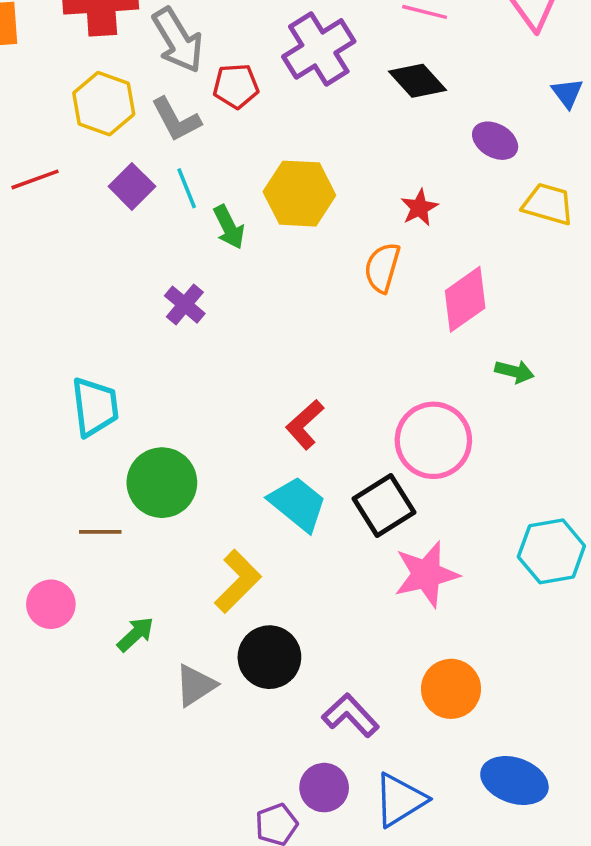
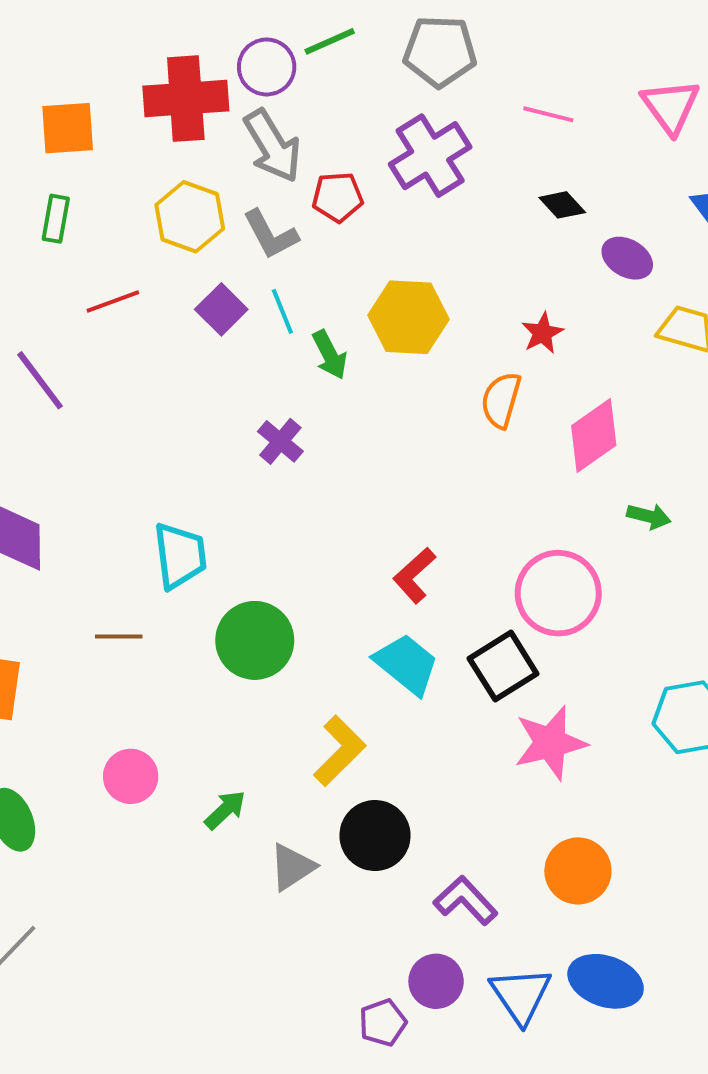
black diamond: (418, 81) -> (562, 205), moved, size x0.7
brown line: (100, 532) -> (119, 636), moved
blue ellipse: (514, 781) -> (606, 981), moved
blue triangle: (400, 800) -> (521, 995), turned -32

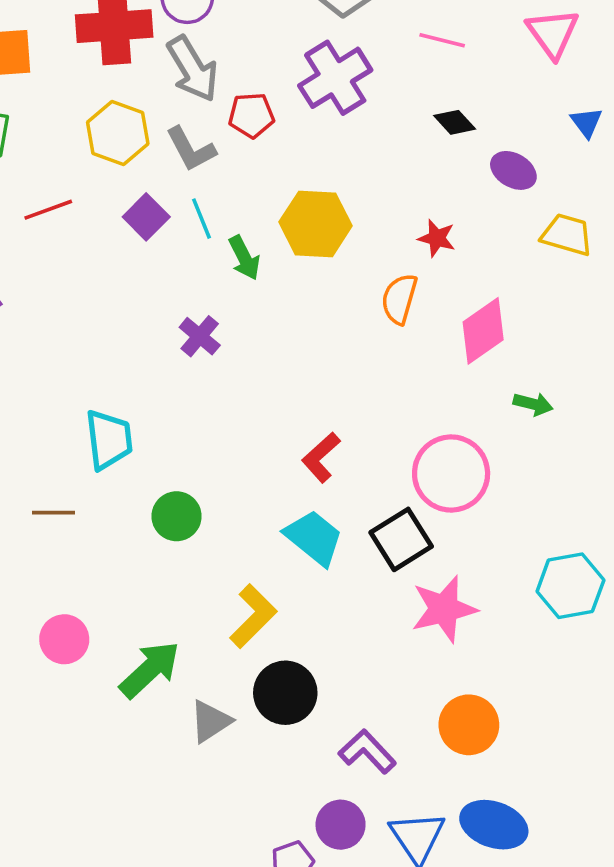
red star: (542, 333) -> (437, 238), turned -30
green circle: (255, 640) -> (177, 516), size x0.7
green arrow: (225, 810) -> (150, 670), size x1.6

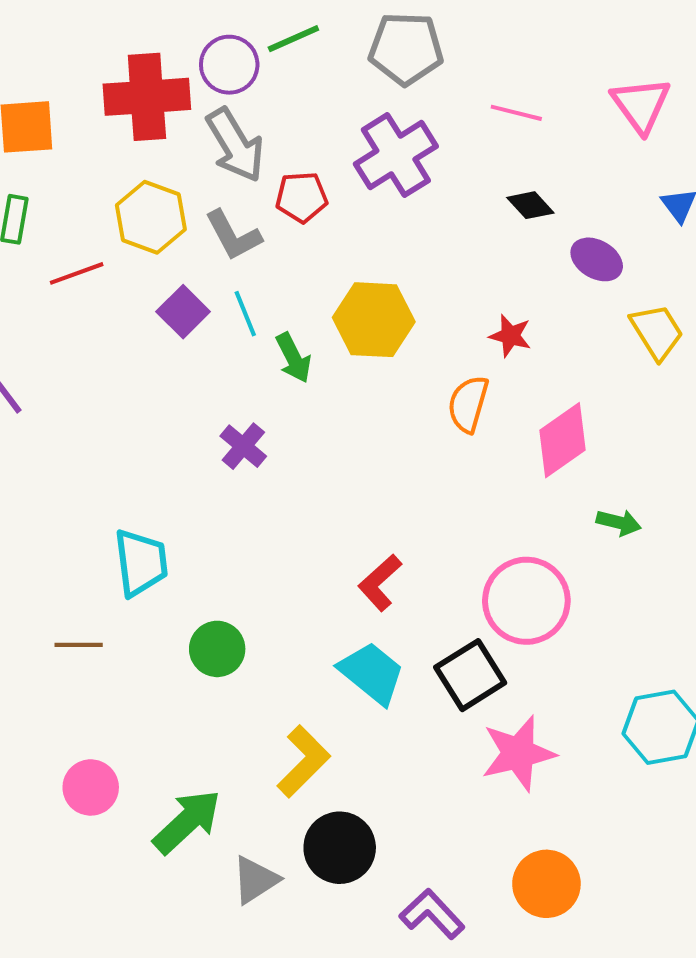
red line: (48, 210) -> (77, 273), moved
yellow trapezoid: (567, 235) -> (657, 332), turned 42

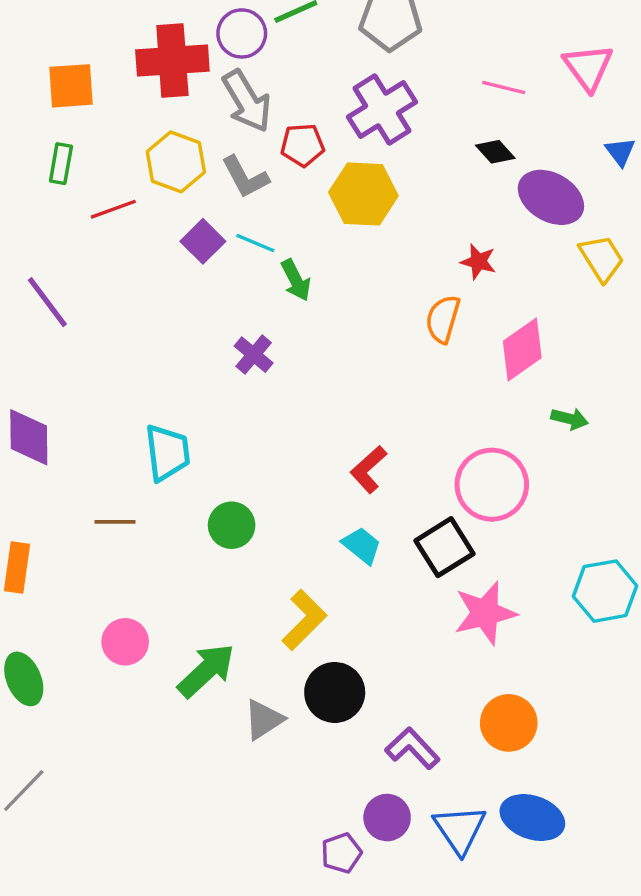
pink line: (516, 113) -> (504, 88), moved
purple ellipse: (597, 259) -> (551, 197), size x1.5
cyan line: (245, 314) -> (255, 243), turned -45
yellow hexagon: (374, 320) -> (363, 194), moved
cyan trapezoid: (372, 673) -> (362, 545), size x0.7

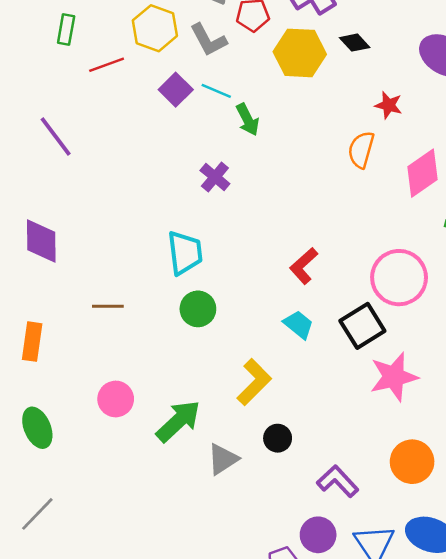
black diamond: (495, 152) -> (355, 43), moved
cyan trapezoid: (167, 453) -> (185, 253), moved
black circle: (335, 692) -> (278, 438), size x0.6

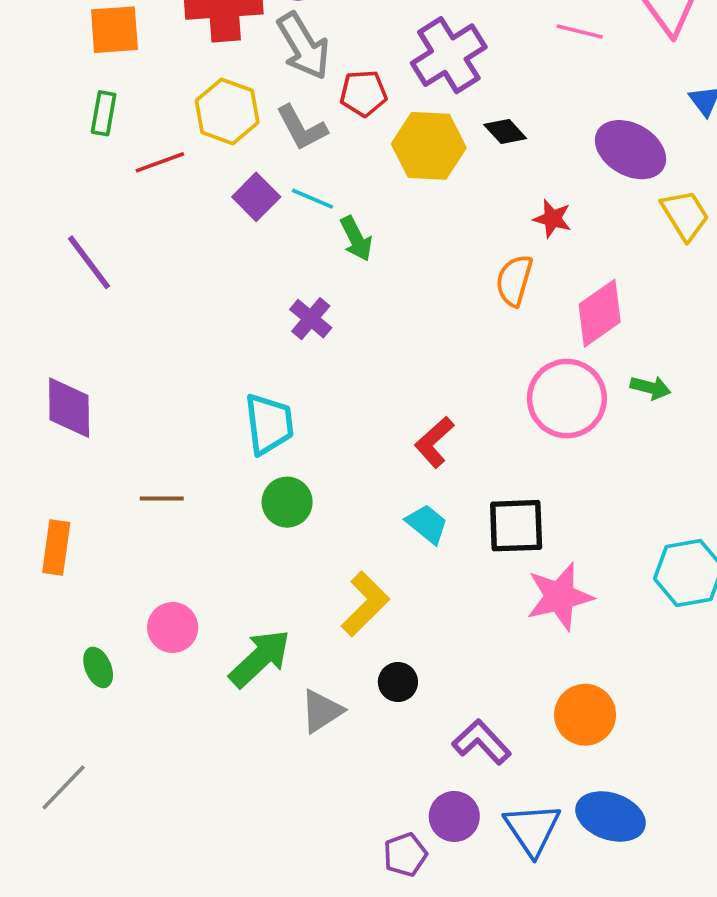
pink circle: (399, 278) -> (567, 399), moved
black square: (362, 326) -> (516, 526), turned 30
green ellipse: (37, 428) -> (98, 667), moved, size x0.7

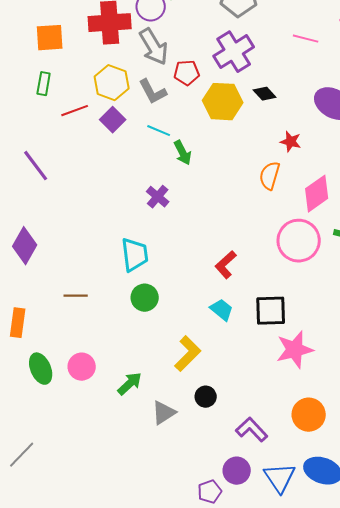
purple square: (256, 197) -> (113, 120), moved
purple diamond: (69, 408) -> (25, 246), turned 30
green arrow: (260, 658) -> (130, 384), size x0.7
green ellipse: (98, 667) -> (41, 369), moved, size x1.4

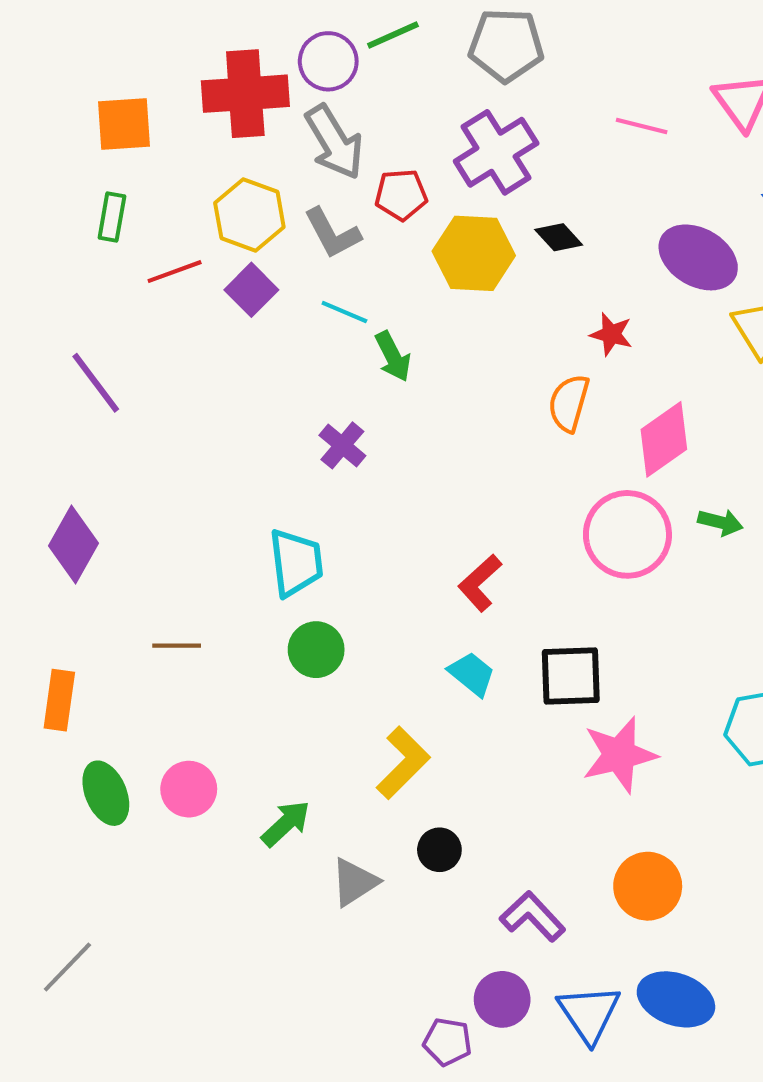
purple pentagon: (210, 492) -> (448, 1042), turned 30

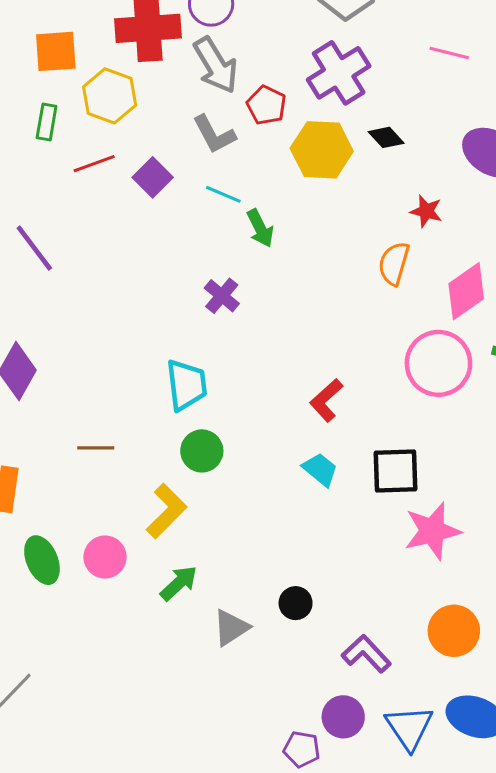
red pentagon: (401, 195) -> (266, 105), turned 30
yellow hexagon: (249, 215) -> (110, 96), moved
yellow L-shape: (403, 763) -> (166, 511), moved

